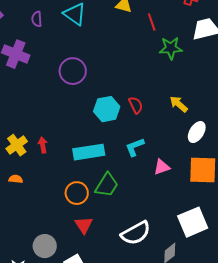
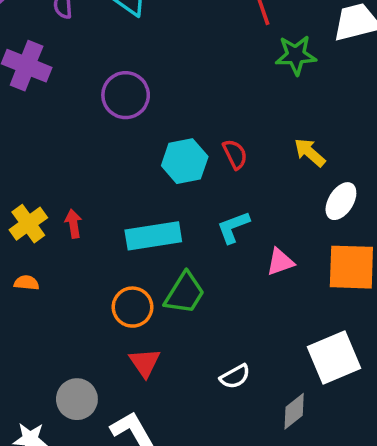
white semicircle: (136, 233) -> (235, 377), size x0.6

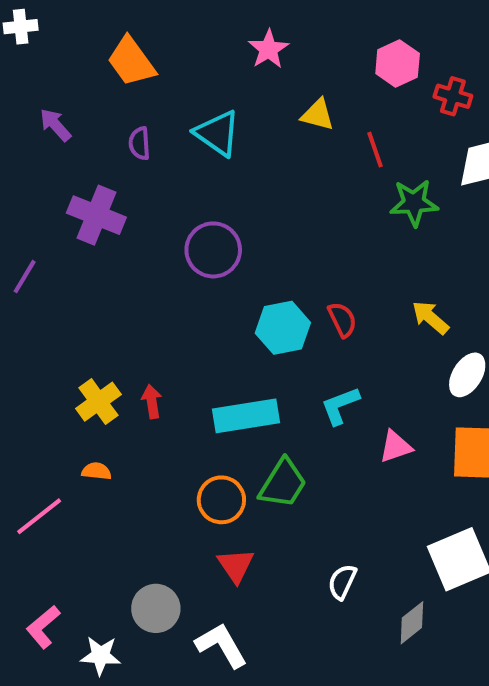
white semicircle: (235, 377) -> (342, 582), turned 144

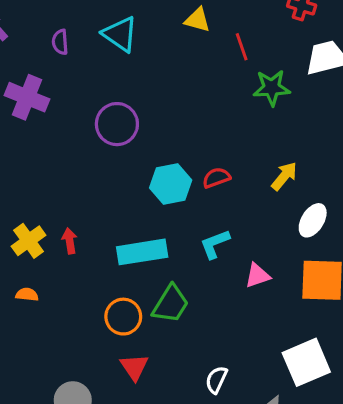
yellow arrow: (430, 318) -> (284, 176), turned 88
red semicircle: (342, 320) -> (216, 178), turned -84

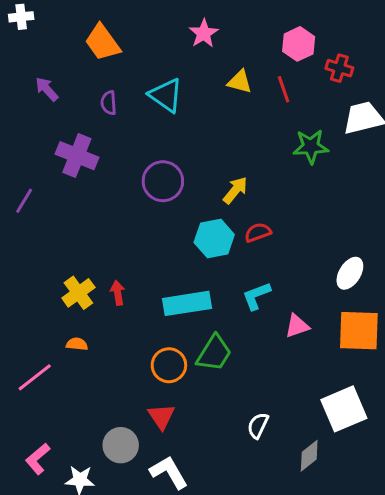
red line: (242, 47) -> (284, 89), moved
yellow arrow: (284, 176) -> (235, 190), moved
red triangle: (134, 367) -> (161, 417), moved

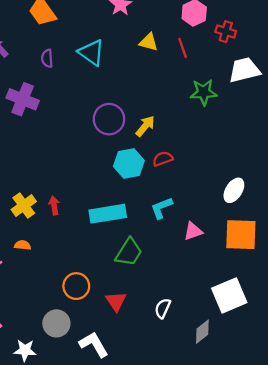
purple circle: (163, 181) -> (109, 119), moved
orange circle: (169, 365) -> (76, 286), moved
red triangle: (161, 417) -> (116, 301), moved

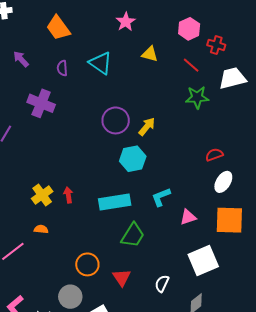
red line: (183, 48) -> (191, 65), moved, turned -30
red semicircle: (163, 159) -> (214, 155), moved
white square: (229, 295) -> (203, 260), moved

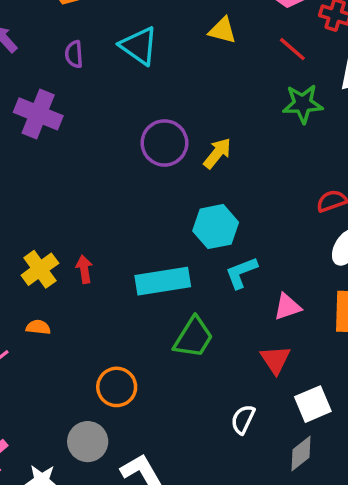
cyan hexagon: (133, 159) -> (216, 227), moved
white square: (203, 260) -> (313, 404), moved, size x0.7
red triangle: (122, 278) -> (275, 360), moved

